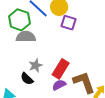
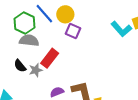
red rectangle: (61, 69) -> (50, 58), moved
black semicircle: (27, 79) -> (20, 66), moved

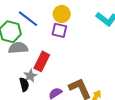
yellow circle: (65, 14) -> (62, 14), moved
black semicircle: (20, 66) -> (24, 85), moved, turned -144

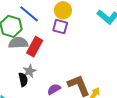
red rectangle: (42, 61) -> (35, 47), moved

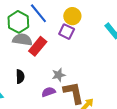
gray star: (30, 71) -> (59, 75), moved

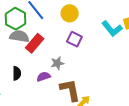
purple square: (67, 32) -> (74, 39), moved
gray star: (59, 75) -> (57, 63), moved
purple semicircle: (49, 92) -> (44, 77), moved

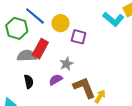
yellow circle: (70, 13) -> (61, 23), moved
gray semicircle: (19, 36) -> (27, 56), moved

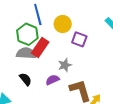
blue line: (35, 16) -> (38, 14), turned 30
green hexagon: (17, 28) -> (27, 34), moved
black semicircle: (29, 82) -> (25, 79), turned -32

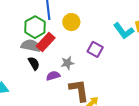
purple square: (79, 39) -> (95, 49), moved
black semicircle: (25, 79) -> (34, 63), moved

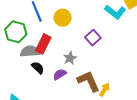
green hexagon: (35, 27) -> (16, 32), moved
purple square: (95, 49) -> (93, 38), turned 35

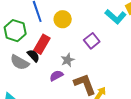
gray semicircle: (30, 51) -> (20, 62), moved, turned -150
black semicircle: (38, 68) -> (33, 56), moved

